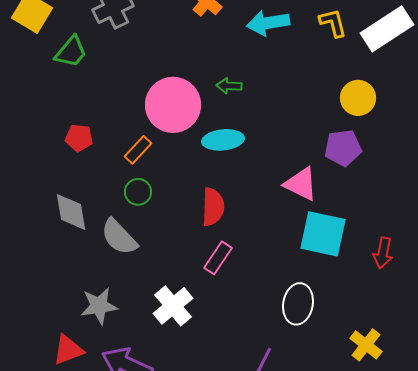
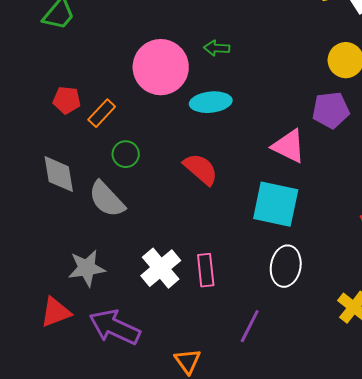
orange rectangle: (138, 150) -> (102, 113), moved
red semicircle: (213, 207) -> (201, 169), turned -51
cyan square: (323, 234) -> (276, 204), moved
pink rectangle: (218, 258) -> (206, 270), moved, turned -40

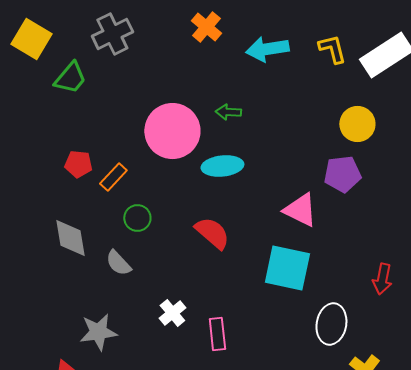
gray semicircle: (107, 199) -> (118, 263), size x0.7
white ellipse: (286, 266) -> (331, 324), moved
white cross: (161, 268) -> (172, 313), moved, size x0.7

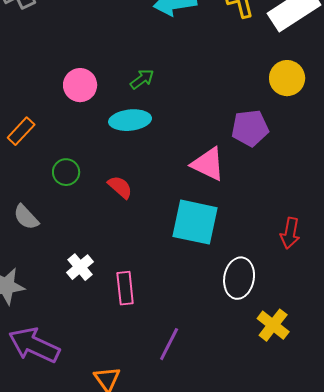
green arrow: (228, 112) -> (142, 79), moved, turned 140
yellow circle: (357, 124) -> (287, 78), moved
pink circle: (172, 131) -> (80, 85), size x0.6
green circle: (137, 218) -> (66, 172), moved
red semicircle: (212, 233) -> (120, 187), size x0.7

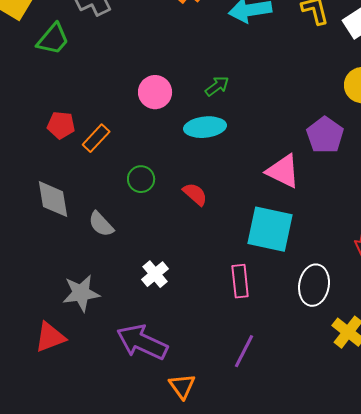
purple pentagon: (250, 128) -> (325, 135), turned -30
pink rectangle: (125, 288) -> (240, 281), moved
purple arrow: (34, 345) -> (142, 342), moved

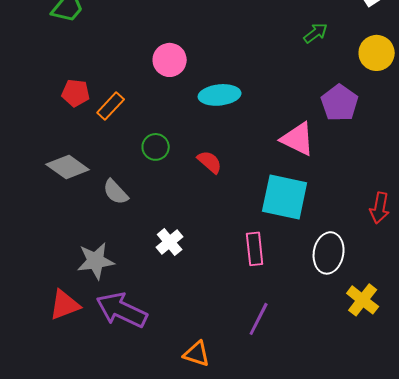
green arrow: (217, 86) -> (316, 33), moved
gray diamond: (53, 199) -> (68, 167), turned -45
purple arrow: (142, 342) -> (122, 310), moved
orange triangle: (182, 386) -> (197, 354), turned -36

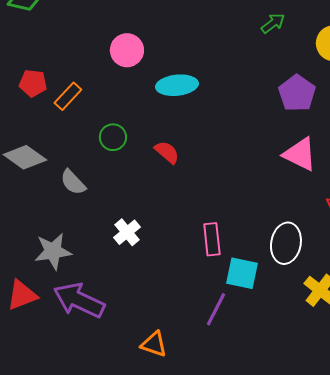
pink triangle: (298, 139) -> (300, 154), moved
cyan square: (285, 197) -> (242, 273), moved, size x0.7

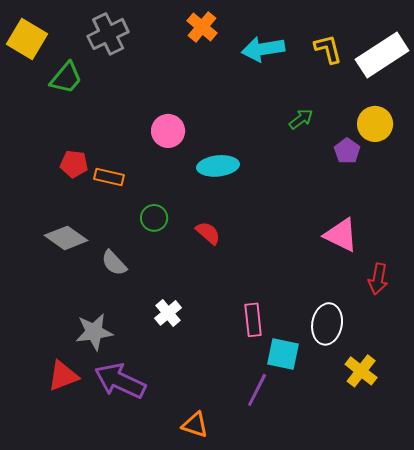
green arrow: (273, 23) -> (301, 119), moved
purple pentagon: (297, 93) -> (347, 151), moved, size x0.7
orange rectangle: (68, 96) -> (109, 177), turned 60

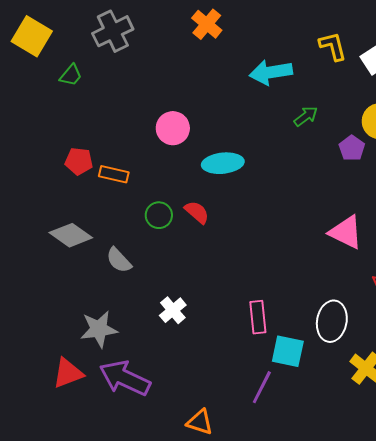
cyan arrow: (263, 49) -> (271, 72), moved
green trapezoid: (66, 78) -> (71, 75), size x0.7
red semicircle: (208, 233) -> (197, 212), moved

